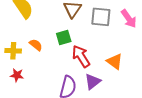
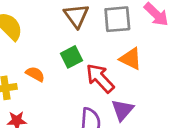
orange triangle: (115, 62) -> (131, 59), moved

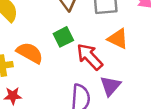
orange semicircle: (35, 74) -> (30, 53), size x1.5

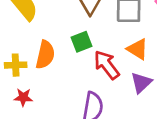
orange semicircle: (30, 53) -> (45, 55), turned 68
purple triangle: (110, 86) -> (141, 83), moved

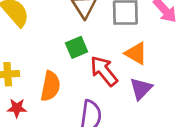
orange semicircle: (45, 55) -> (50, 86), moved

